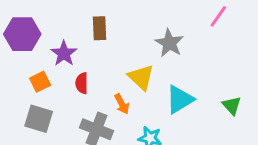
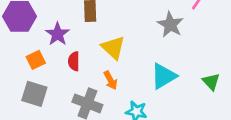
gray star: (169, 43) -> (170, 25), moved
yellow triangle: (141, 77) -> (113, 48), moved

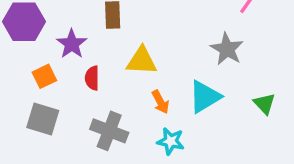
gray star: (170, 25) -> (227, 49), moved
yellow triangle: (113, 48) -> (142, 61), turned -40
orange arrow: (111, 80) -> (160, 102), moved

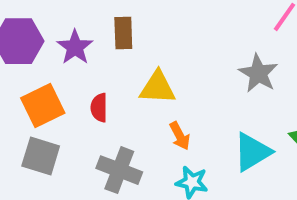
purple star: (72, 44) -> (75, 47), moved
orange square: (44, 76) -> (43, 106), size x1.5
cyan triangle: (205, 97) -> (252, 152), moved

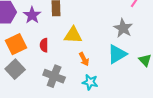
cyan triangle: (252, 152) -> (117, 54), moved
gray square: (41, 156) -> (15, 69), turned 30

